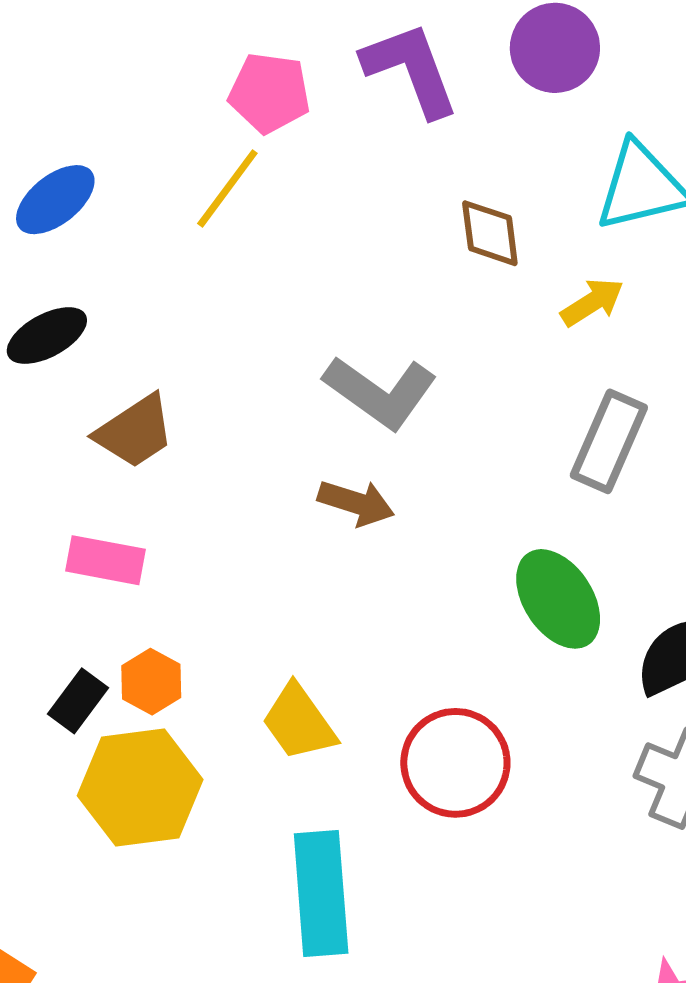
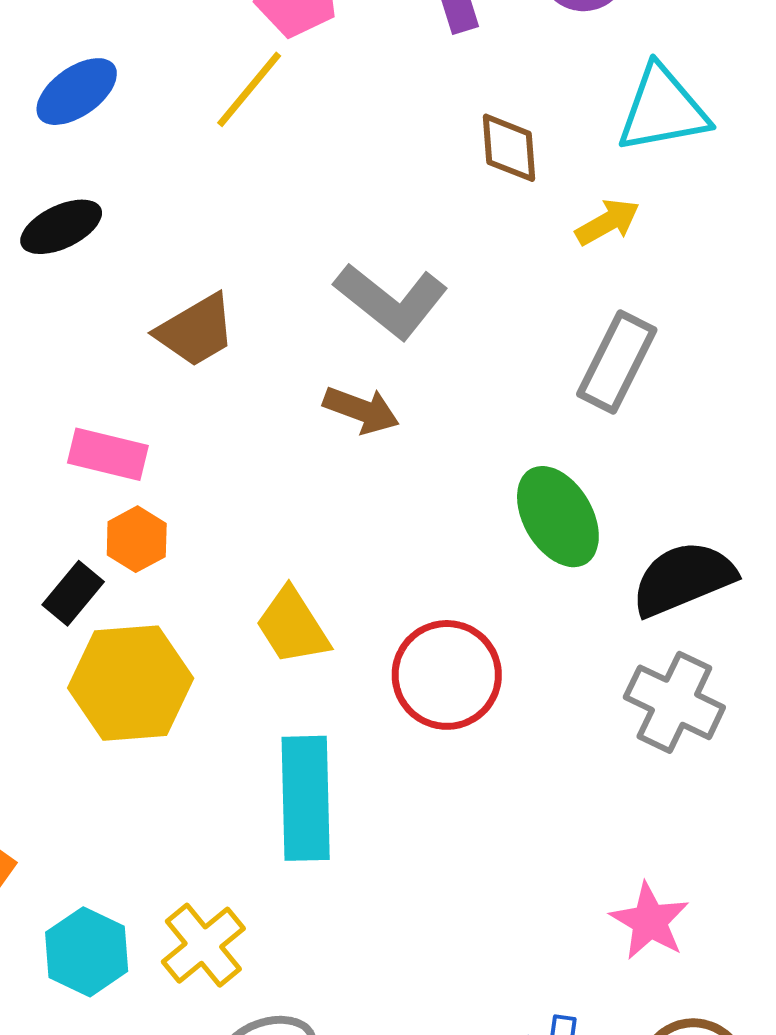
brown trapezoid: (135, 431) -> (196, 330), moved
orange hexagon: (151, 682) -> (137, 539), moved

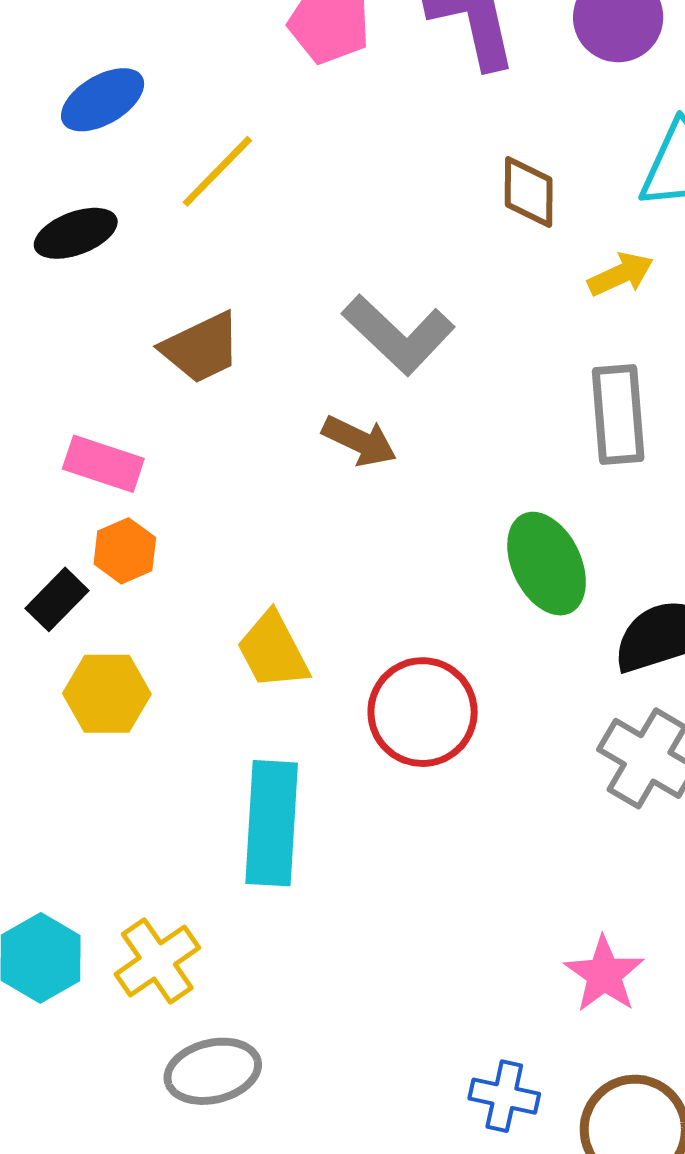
yellow line: (249, 89) -> (217, 171), moved
gray rectangle: (617, 362) -> (618, 414), turned -36
yellow hexagon: (131, 683) -> (107, 694), size x0.7

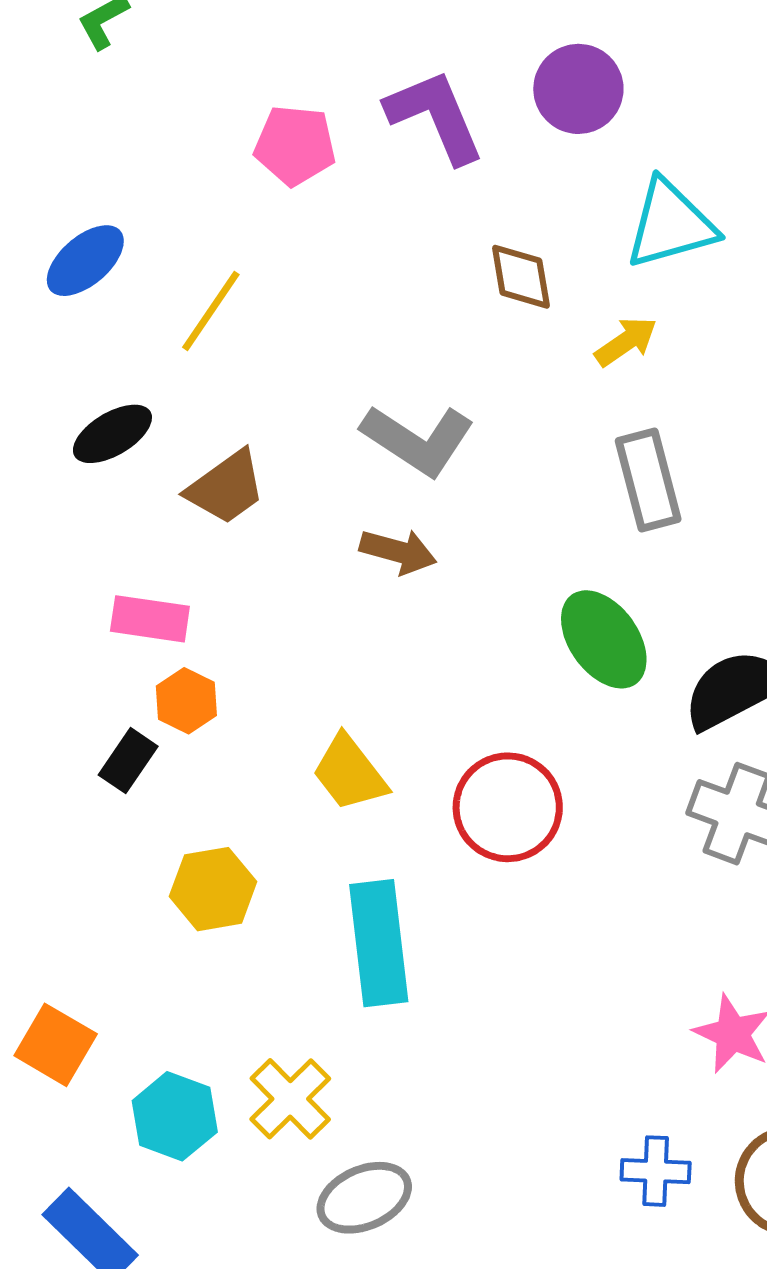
black ellipse: (76, 233) -> (112, 434), moved
yellow hexagon: (107, 694) -> (213, 889), moved

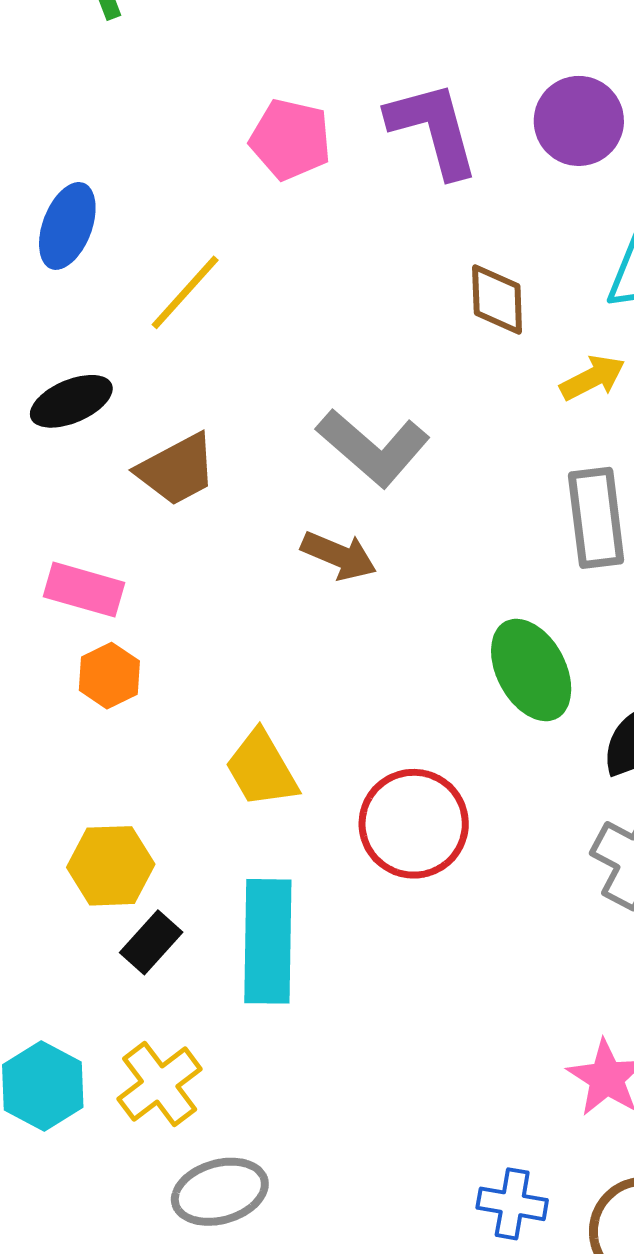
blue ellipse: (85, 261) -> (67, 226), turned -36
black rectangle: (128, 761) -> (151, 942), moved

